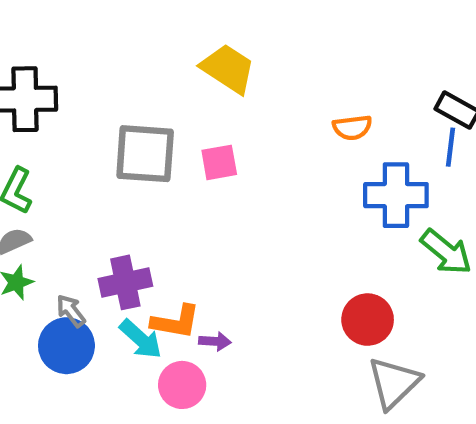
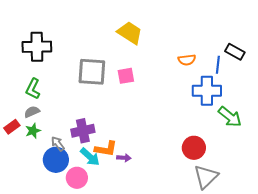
blue line: (450, 147) -> (218, 65), moved
pink circle: (182, 385) -> (77, 178), moved

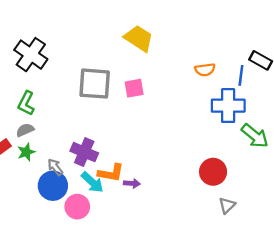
black cross: (37, 47) -> (31, 55), turned 36
purple cross: (83, 131) -> (84, 152), turned 35
gray triangle: (206, 177) -> (227, 205), size x0.6

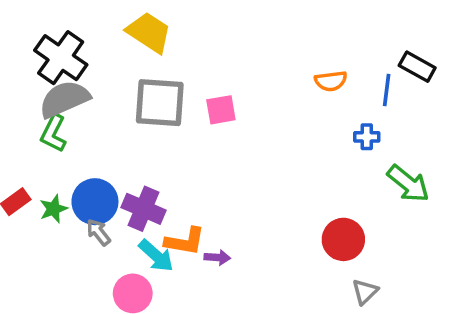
yellow trapezoid: (139, 38) -> (149, 32), moved
blue cross: (228, 106) -> (367, 137), size x0.5
gray semicircle: (25, 130) -> (64, 99), moved, size x1.8
blue circle: (53, 186) -> (95, 202), moved

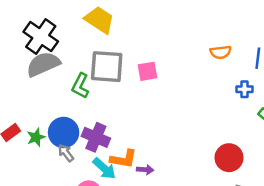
green L-shape: (54, 133) -> (80, 86), moved

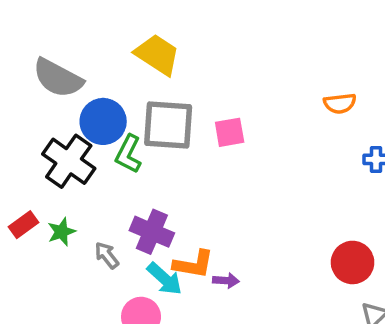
black cross: (41, 37) -> (69, 161), moved
gray semicircle: (43, 64) -> (58, 78), moved, turned -128
blue circle: (64, 132) -> (103, 121), moved

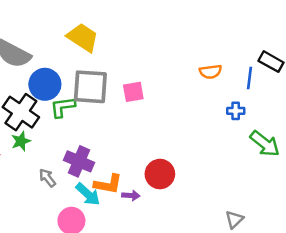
green L-shape: (128, 154) -> (63, 107), turned 56
green star: (61, 232) -> (21, 141), moved
red circle: (353, 262) -> (160, 174), moved

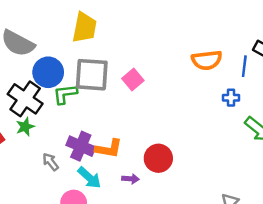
yellow trapezoid: (83, 38) -> (84, 27), turned 68
orange semicircle: (210, 72) -> (207, 60), size x1.4
pink square: (133, 92) -> (133, 80), turned -30
orange L-shape: (108, 184) -> (109, 149), moved

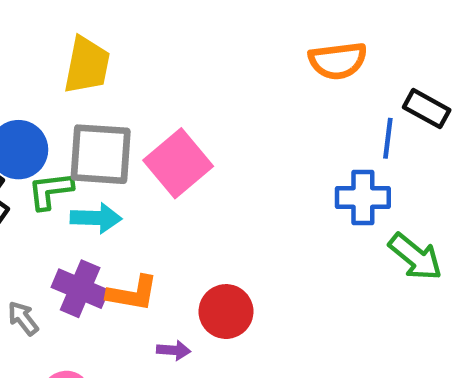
orange semicircle: (207, 60) -> (338, 61), moved
pink square: (133, 80) -> (178, 163), size x1.6
blue cross: (231, 98) -> (363, 198), size x1.6
cyan arrow: (89, 178) -> (96, 218), moved, turned -40

